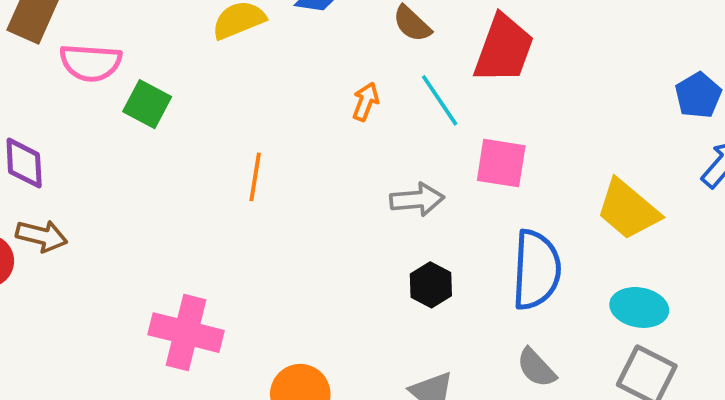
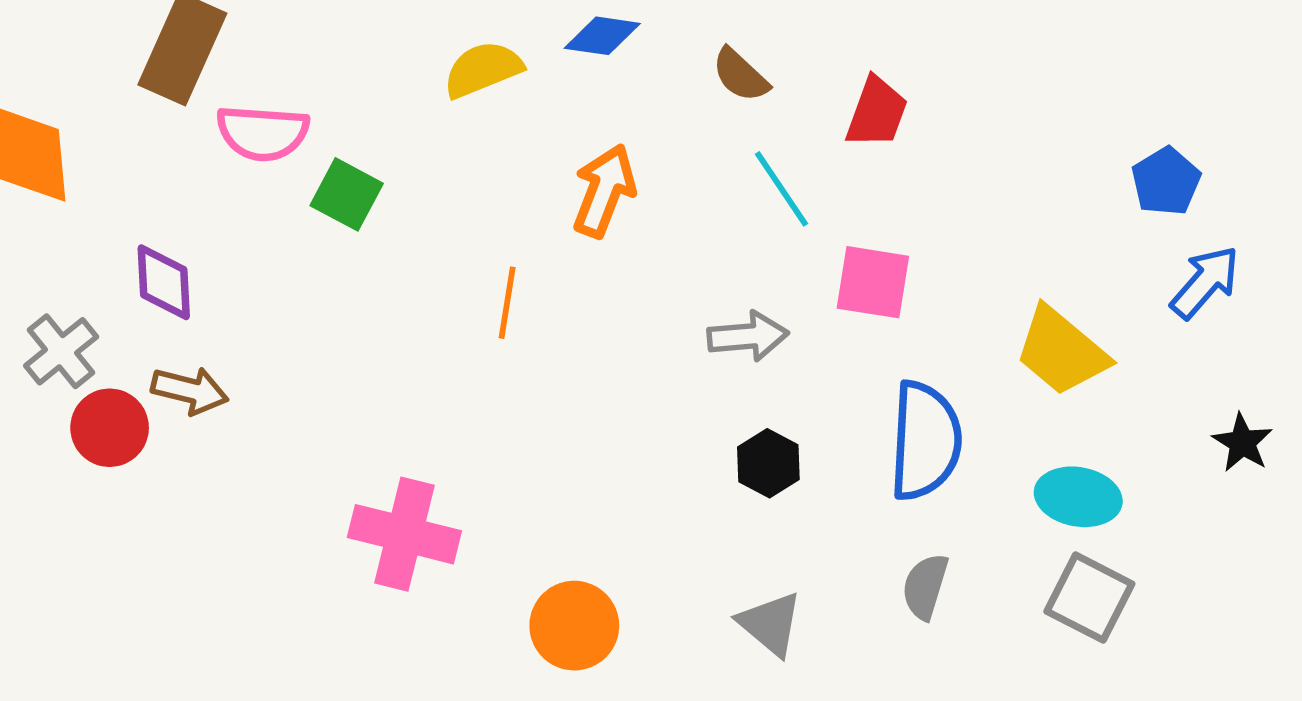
red trapezoid: (504, 49) -> (877, 112), size x0.7
orange arrow: (366, 102) -> (604, 191), moved, size x1.6
gray semicircle: (536, 368) -> (925, 586), turned 60

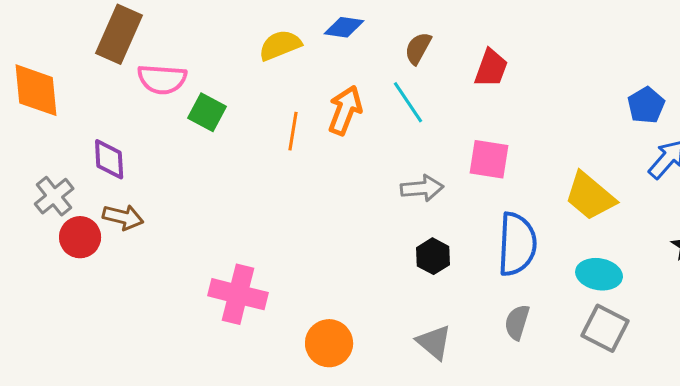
brown semicircle: (740, 75) -> (418, 48), turned 76
cyan line: (781, 189) -> (408, 102), moved
orange line: (507, 303) -> (293, 131), moved

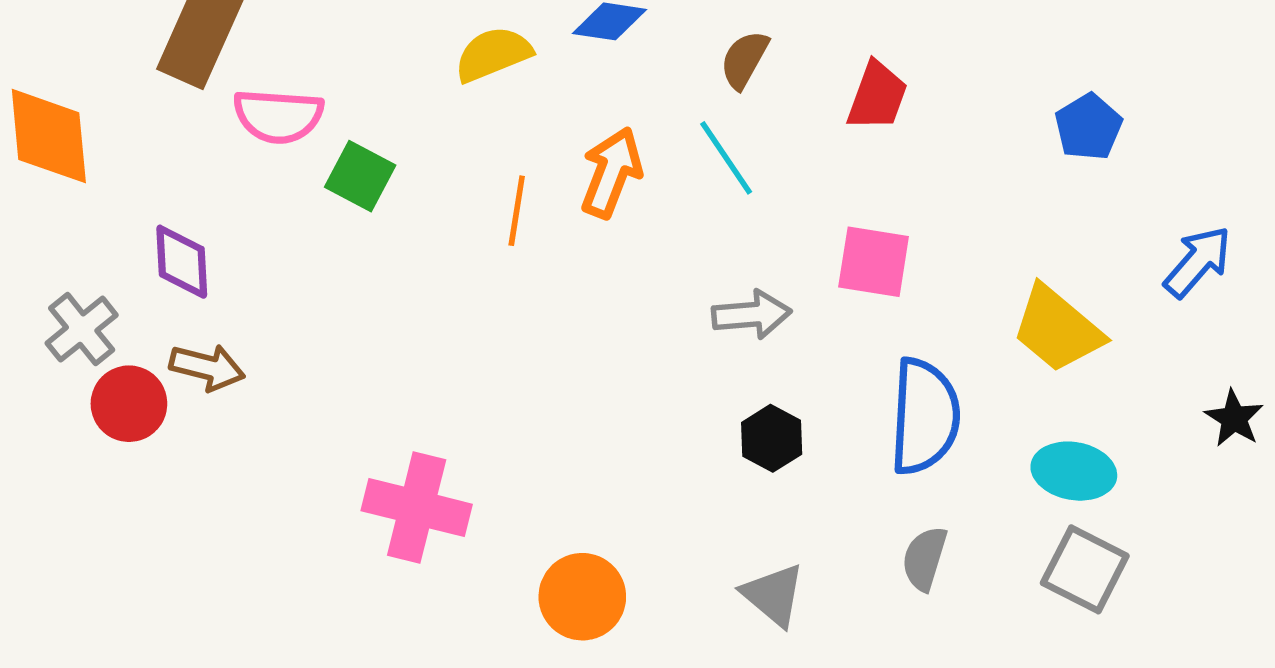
blue pentagon: (646, 105) -> (1088, 127), moved

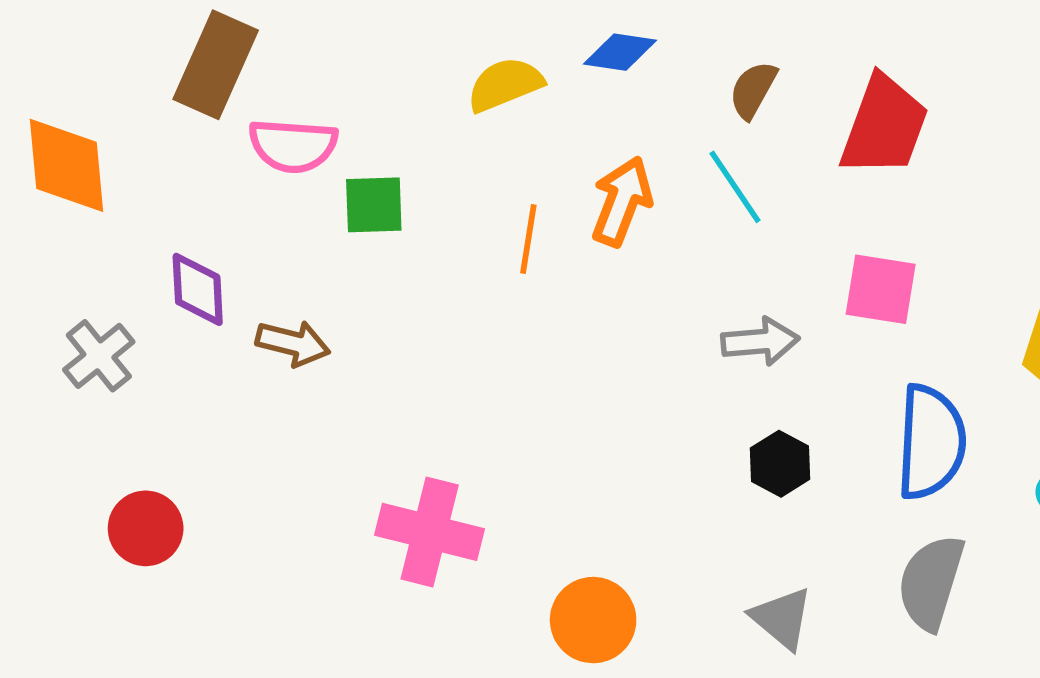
red trapezoid: (877, 96) -> (884, 126), size x1.5
green square: (360, 176) -> (374, 205), turned -30
brown arrow: (207, 367) -> (293, 343), moved
red circle: (129, 404) -> (146, 528), moved
gray semicircle: (925, 558) -> (931, 582), size x1.5

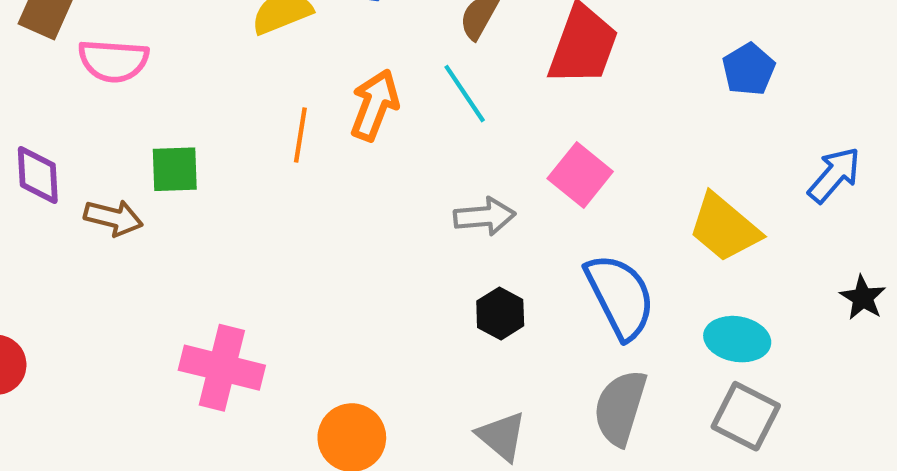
green square: (374, 205) -> (175, 169), moved
pink square: (881, 289) -> (580, 175), turned 30
blue semicircle: (931, 442) -> (620, 296), turned -30

